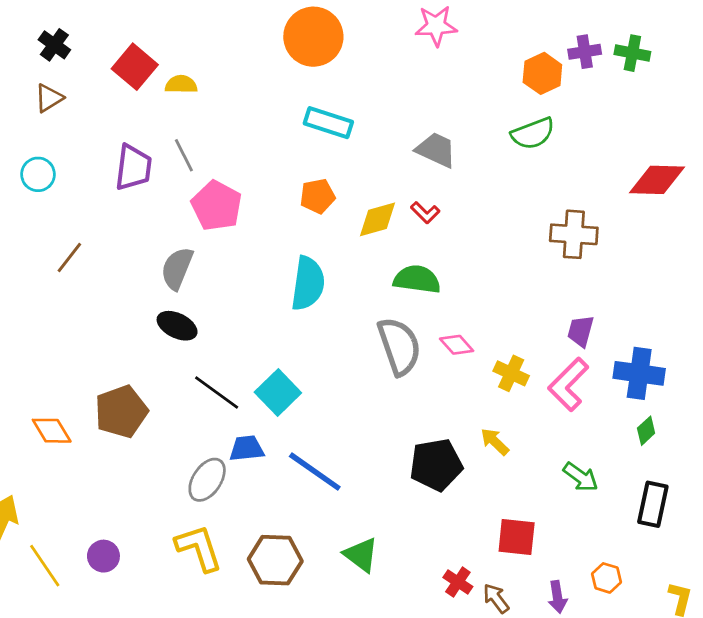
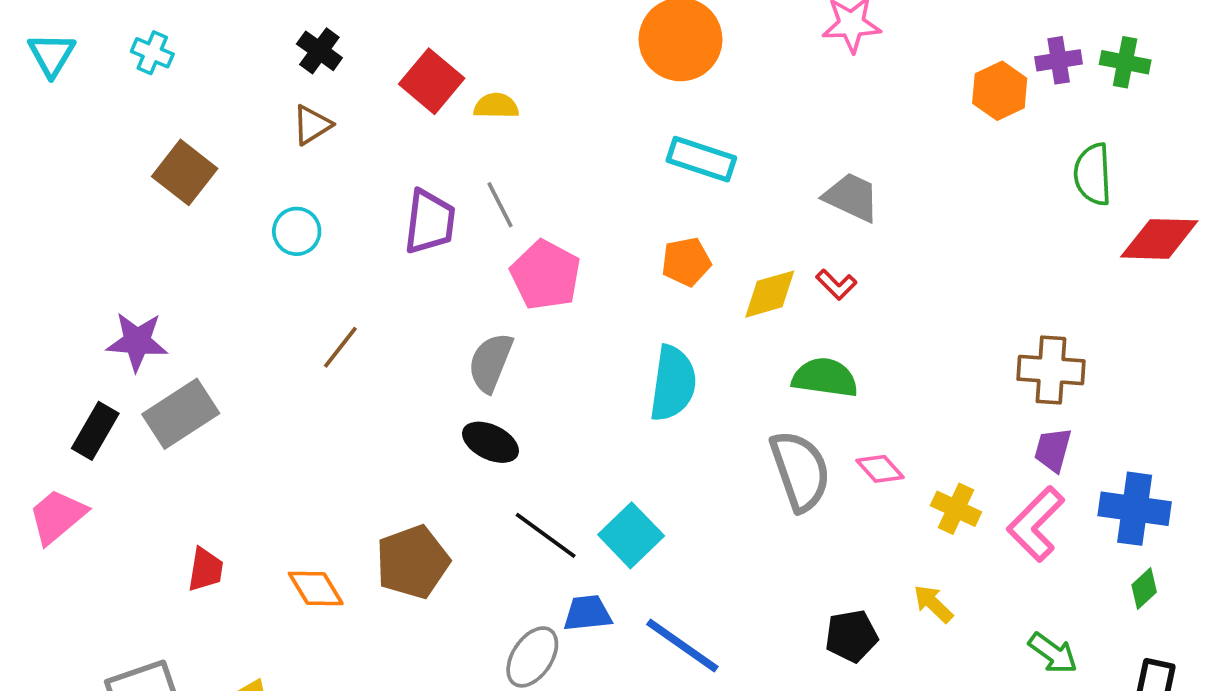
green semicircle: (533, 133) -> (1093, 174), moved, turned 108
brown cross: (574, 234) -> (1051, 370), moved
black pentagon: (436, 465) -> (851, 636), size x0.7

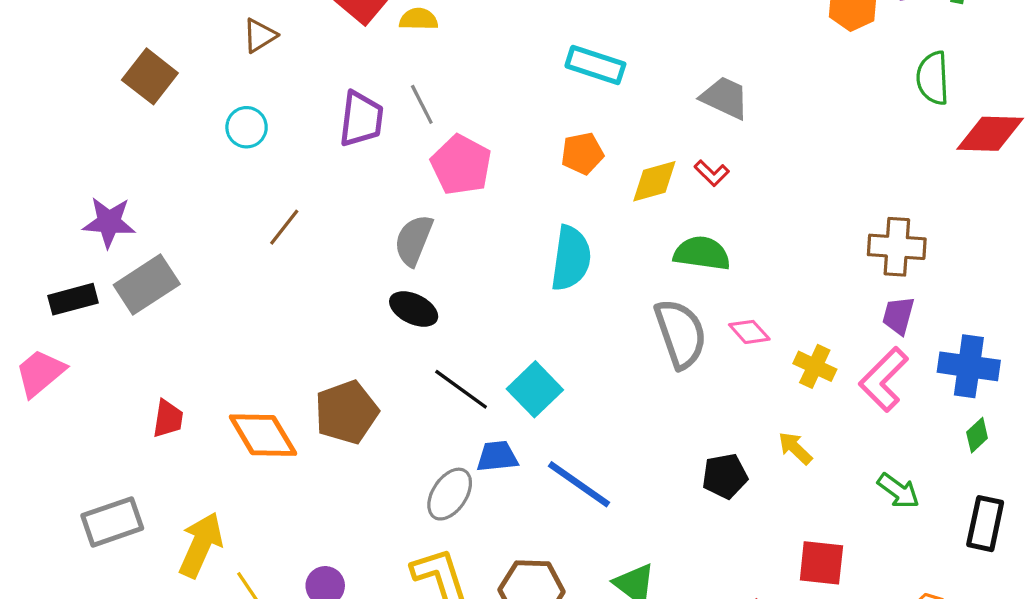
black rectangle: (95, 431) -> (73, 299), turned 45
orange diamond: (316, 589) -> (263, 435), size x1.4

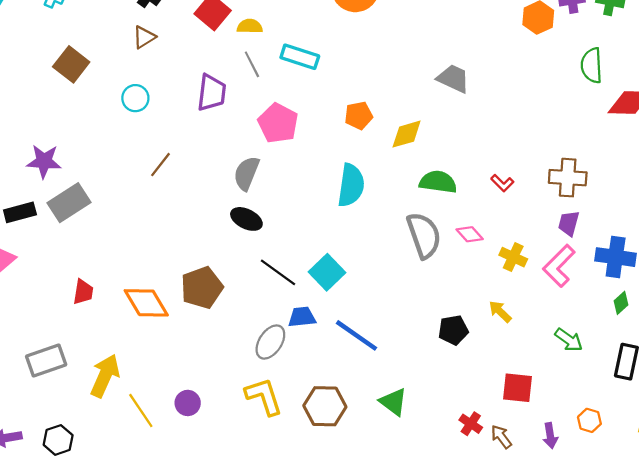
cyan rectangle: (595, 65) -> (300, 57), moved
gray line: (422, 104) -> (252, 64), moved
red L-shape: (712, 173) -> (502, 183), moved

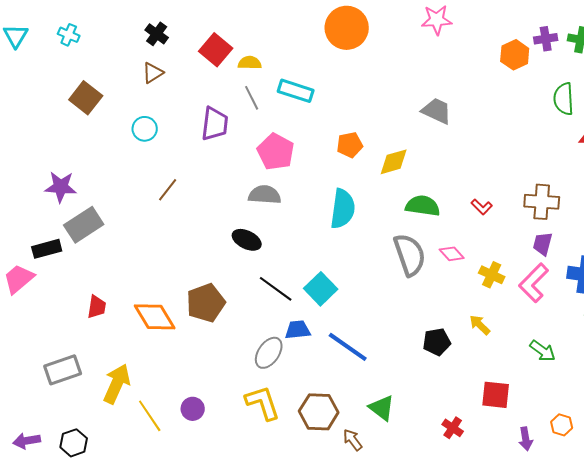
gray semicircle: (246, 173) -> (265, 195), moved, turned 72
black rectangle: (20, 212) -> (47, 249), moved
brown arrow: (501, 437) -> (353, 440), moved

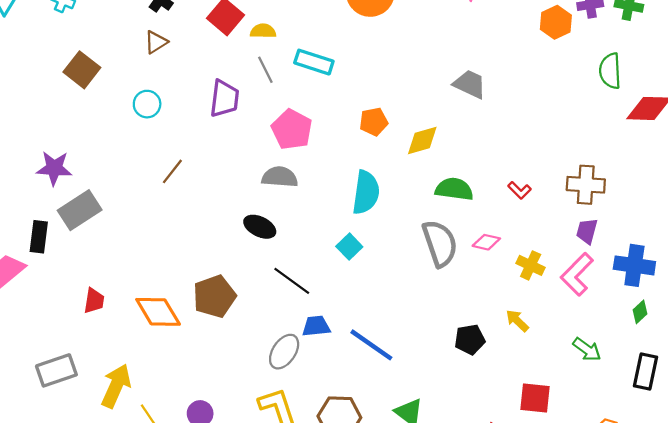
black rectangle: (47, 249) -> (39, 237), turned -68
pink diamond: (452, 254) -> (486, 242), turned -35
cyan square: (321, 289) -> (349, 247), moved, size x0.7

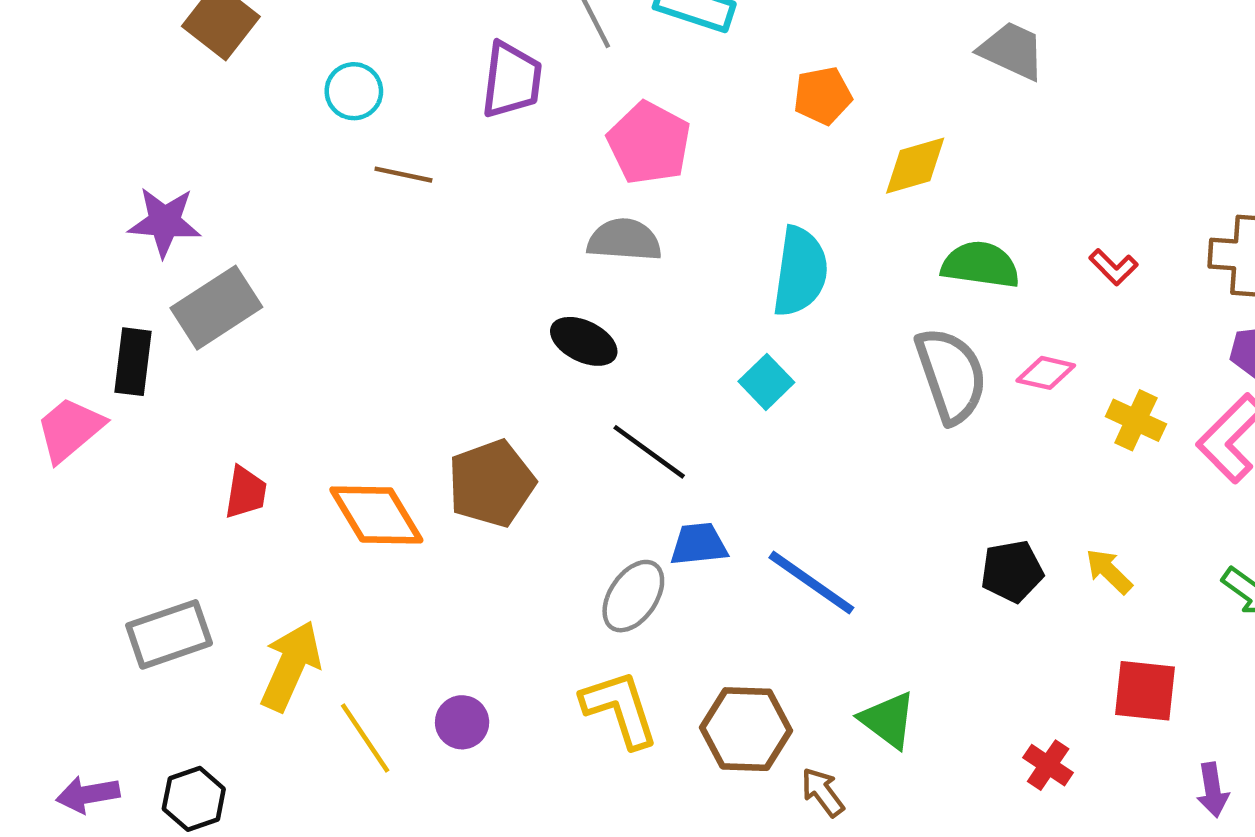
orange pentagon: (374, 122) -> (823, 96), moved
brown line: (172, 171) -> (403, 175), moved, turned 64
yellow arrow: (517, 321) -> (1109, 571), moved

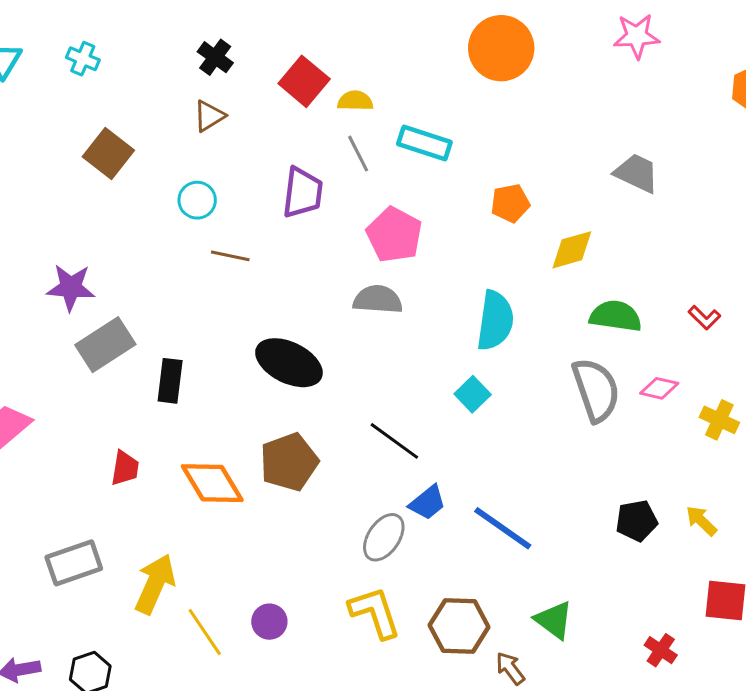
black ellipse: (584, 341) -> (289, 363), moved, size x1.5
black rectangle: (133, 362) -> (170, 381), moved
blue trapezoid: (699, 544) -> (427, 503), turned 147

